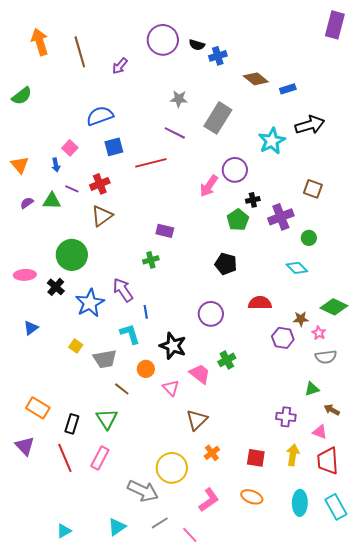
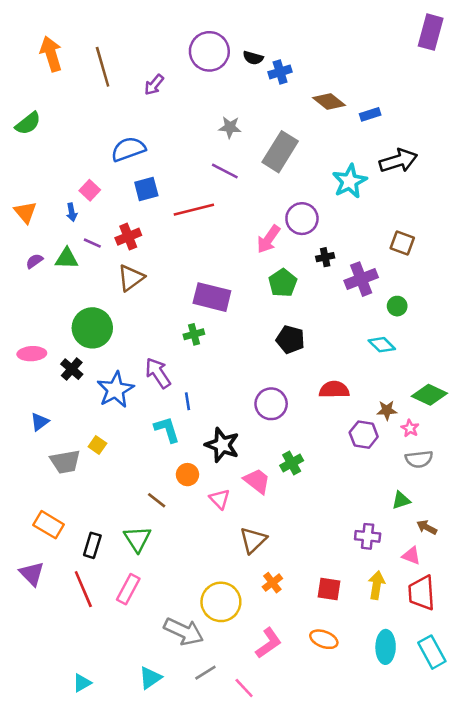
green pentagon: (238, 220) -> (283, 283), moved
purple rectangle: (165, 231) -> (212, 297), size x1.6
gray trapezoid: (105, 359) -> (65, 462), moved

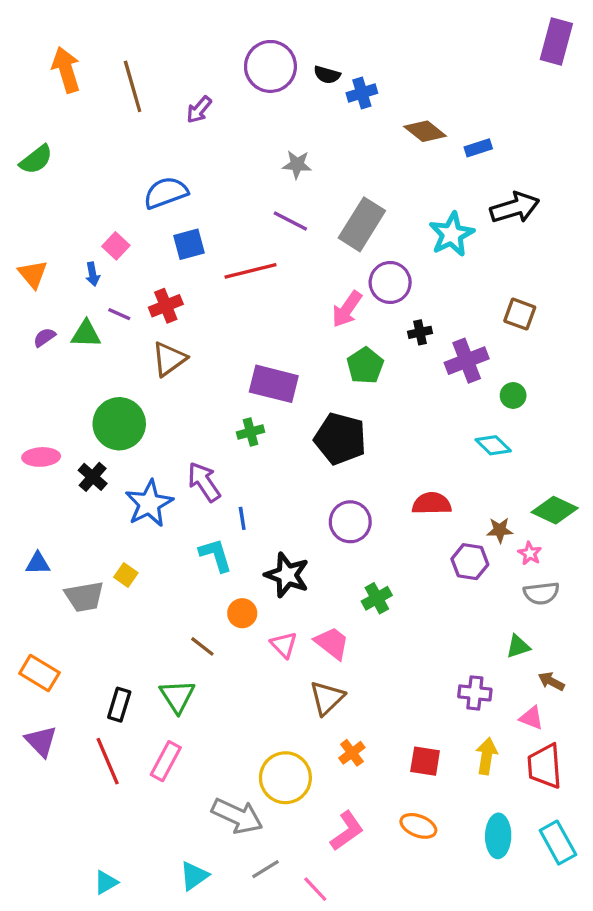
gray rectangle: (280, 152) -> (362, 224), moved
black pentagon: (290, 339) -> (340, 439), moved, size x1.4
blue triangle: (40, 422) -> (38, 563), moved, turned 36
pink trapezoid: (257, 481) -> (332, 643), moved
orange rectangle: (49, 525) -> (39, 673), moved

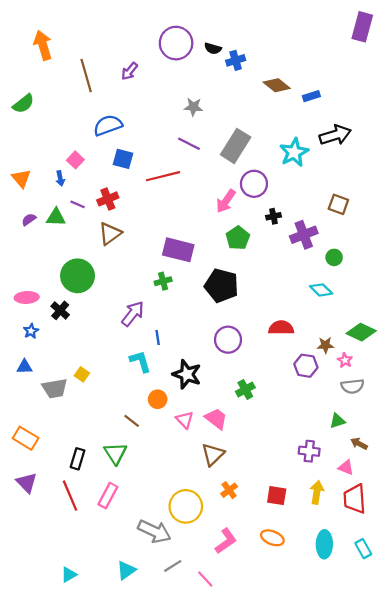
brown line: (133, 86) -> (86, 76), moved
blue square: (189, 244) -> (123, 159), turned 30
purple arrow: (204, 482) -> (133, 314), turned 72
blue star: (149, 504) -> (31, 331), moved, size x0.5
cyan rectangle: (558, 843) -> (363, 549), size x0.7

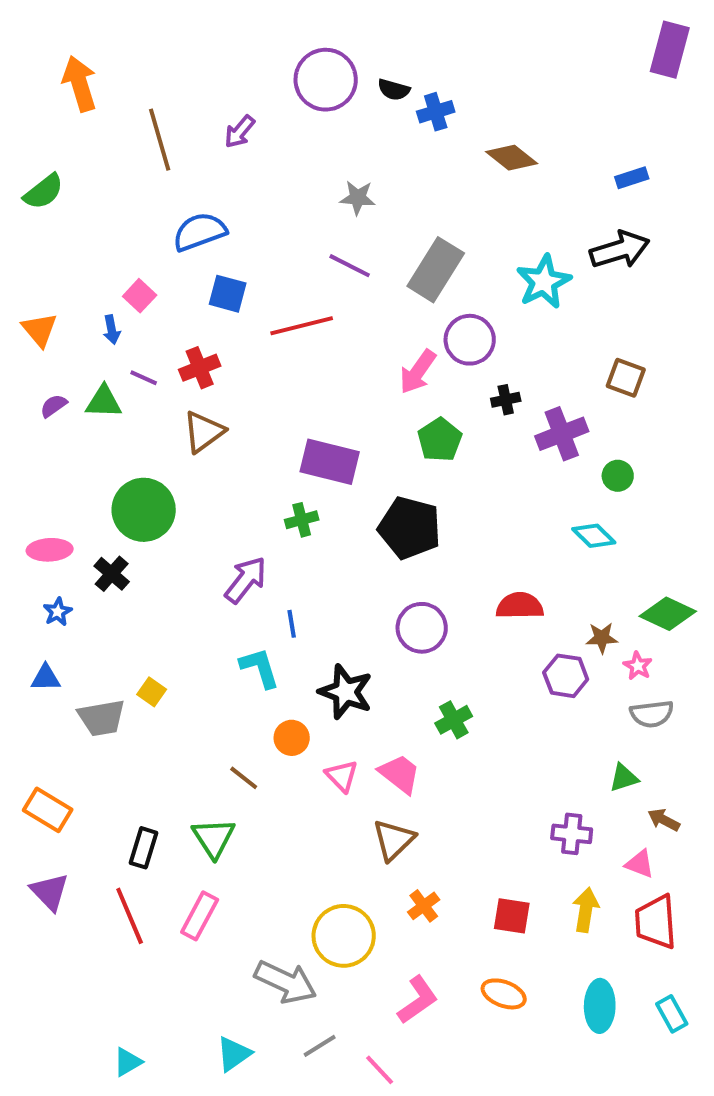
blue rectangle: (311, 96) -> (632, 178), moved

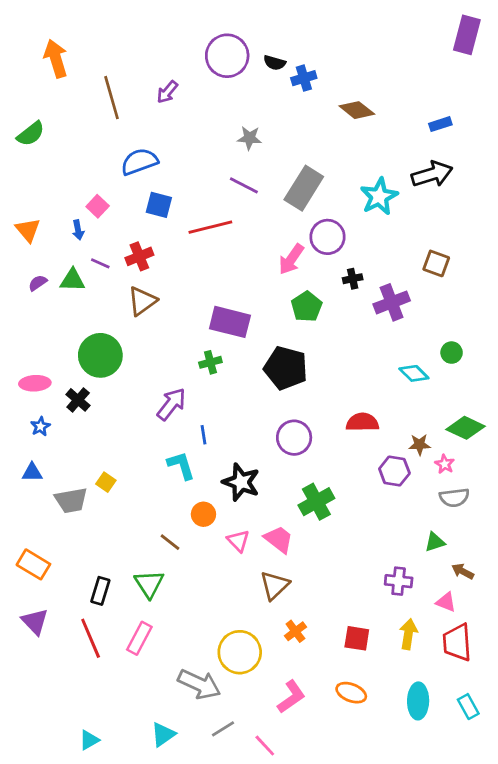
green circle: (618, 476) -> (452, 353), moved
green cross: (454, 720) -> (316, 502), size x1.4

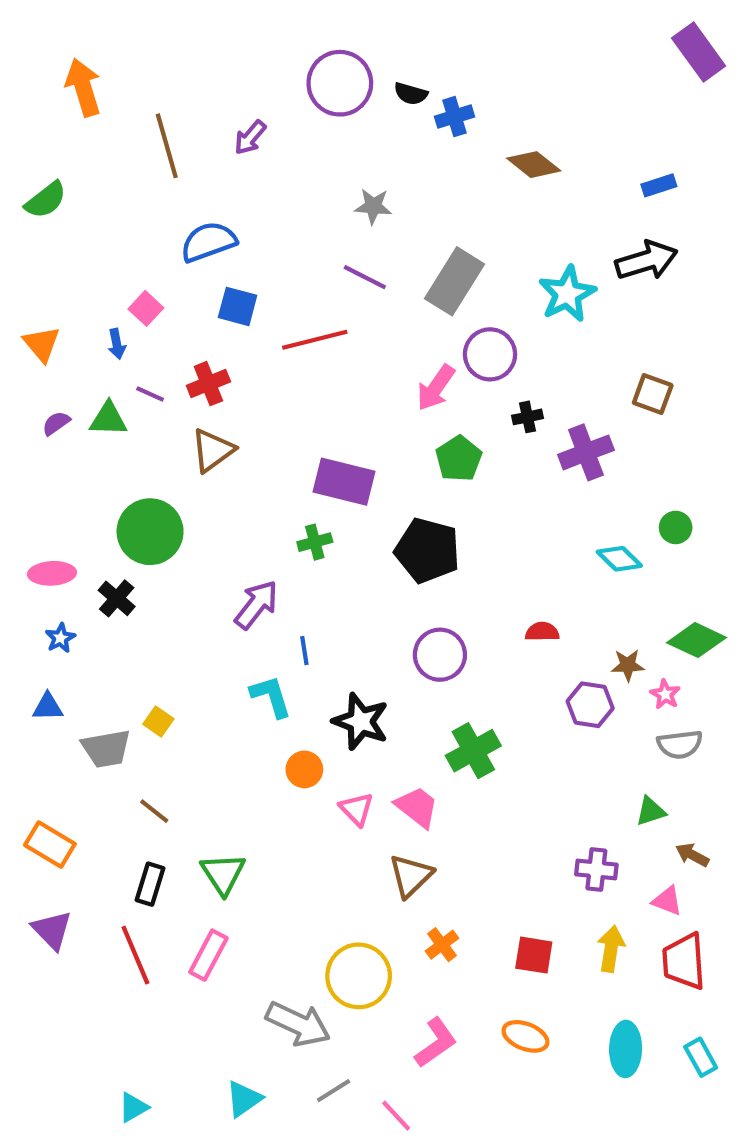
purple rectangle: (467, 35) -> (699, 52), turned -51
red semicircle: (362, 422) -> (542, 632), size x0.7
brown line: (170, 542) -> (154, 811), moved

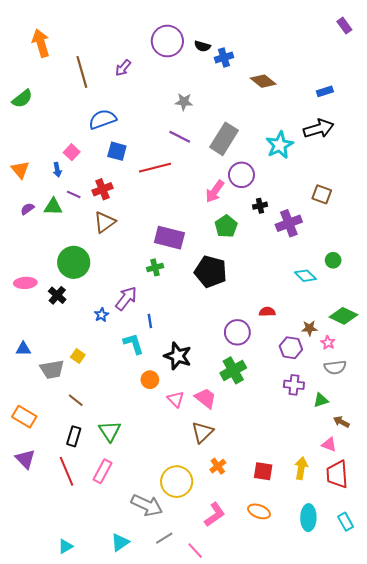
purple rectangle: (699, 52) -> (344, 26), size x0.6
blue star: (60, 638) -> (101, 315), moved
purple circle: (440, 655) -> (237, 332), moved
purple cross: (596, 870) -> (294, 385), moved

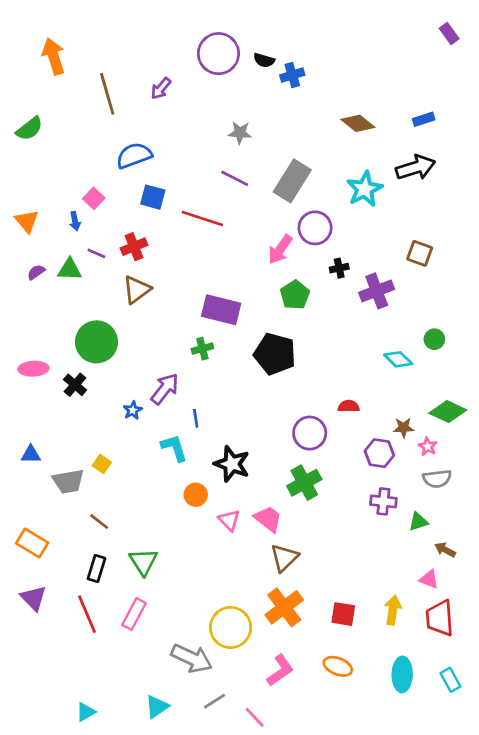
brown diamond: (263, 81) -> (358, 123), moved
red line: (155, 168) -> (202, 219), turned 32
brown triangle: (202, 432) -> (284, 558), moved
orange cross: (218, 466) -> (284, 607), size x1.8

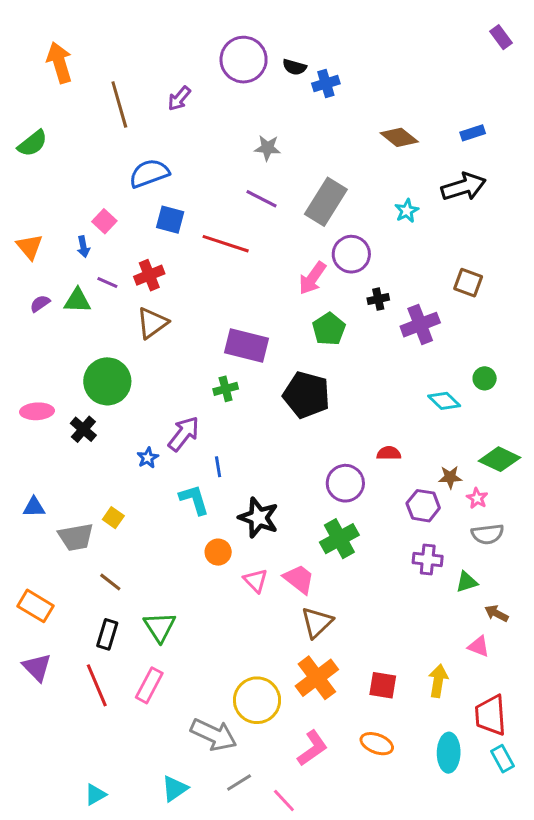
cyan star: (365, 189) -> (407, 211), size x0.6
red trapezoid: (440, 618) -> (491, 715), moved

